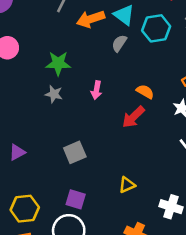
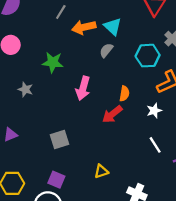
cyan hexagon: (156, 28) -> (148, 56), moved
pink arrow: (96, 90) -> (83, 88), size x1.5
orange semicircle: (145, 92) -> (124, 94), turned 64
gray star: (54, 94) -> (25, 89), moved

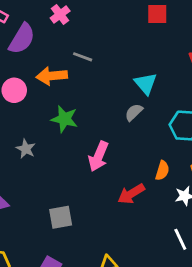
gray line: (61, 12) -> (83, 57), turned 72
orange arrow: (84, 27) -> (52, 76), moved
orange semicircle: (124, 94) -> (162, 171), moved

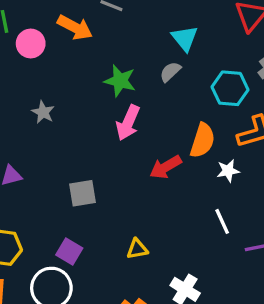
orange arrow: (52, 76) -> (75, 27), turned -148
green star: (64, 119) -> (120, 81), moved
orange semicircle: (162, 171) -> (203, 140), size x1.5

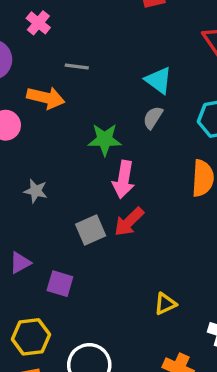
red arrow: (166, 167) -> (129, 222), moved
gray square: (82, 193) -> (91, 230), moved
purple square: (69, 252) -> (60, 284), moved

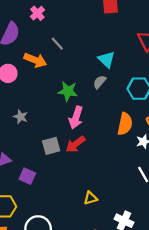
gray line: (77, 66) -> (57, 44), turned 32

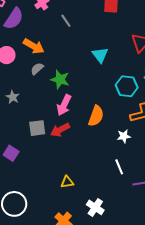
gray line: (57, 44) -> (66, 21), moved
gray semicircle: (100, 82) -> (37, 69), moved
orange semicircle: (125, 124) -> (96, 116), moved

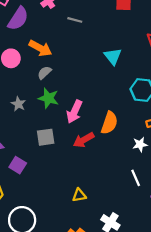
gray line: (66, 21) -> (75, 20), turned -40
green star: (60, 79) -> (48, 98), moved
red arrow: (60, 130) -> (84, 140), moved

